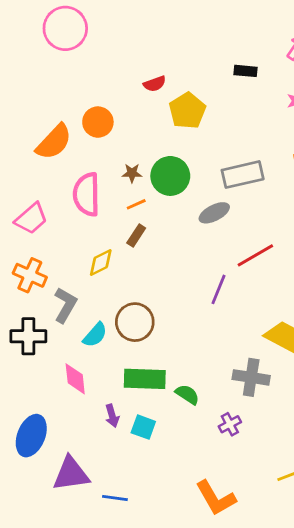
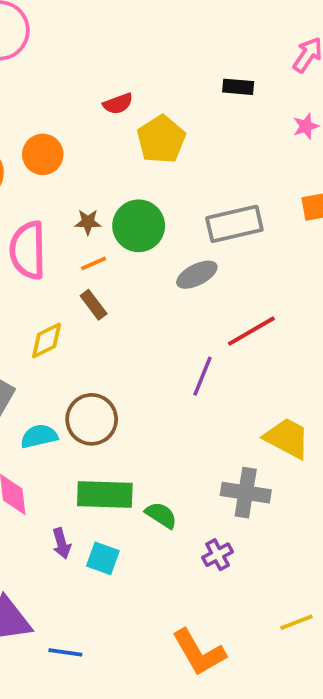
brown rectangle: (136, 236) -> (94, 305), turned -70
cyan semicircle: (95, 335) -> (39, 436), turned -144

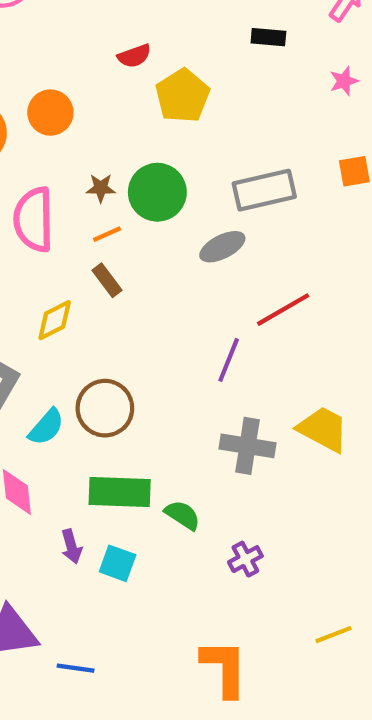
cyan semicircle: (39, 436) -> (46, 427), turned 144
gray cross: (246, 493) -> (247, 446), moved
orange L-shape: (199, 652) -> (224, 668), turned -150

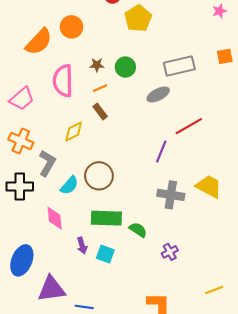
green circle: (157, 192) -> (125, 67), size x0.7

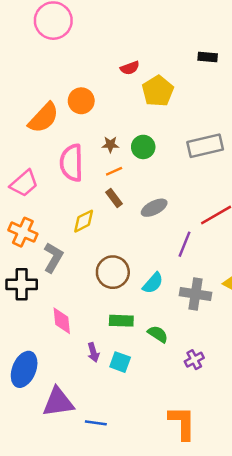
gray ellipse: (158, 94) -> (154, 208), moved
cyan semicircle: (69, 185) -> (153, 283), moved
green rectangle: (106, 218) -> (121, 321), size x0.7

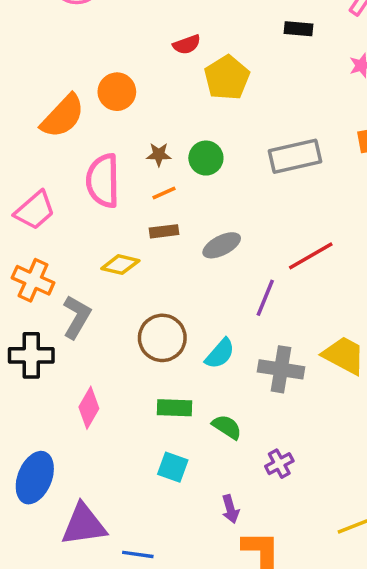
brown rectangle: (114, 198) -> (164, 231), turned -60
yellow diamond: (84, 221) -> (120, 265), turned 40
pink diamond: (62, 321) -> (89, 408), turned 36
purple arrow: (93, 352) -> (230, 509), moved

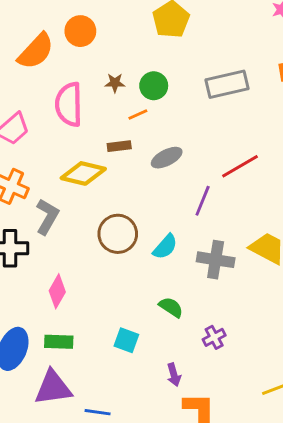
orange line: (164, 193) -> (138, 114), moved
yellow diamond: (120, 265) -> (83, 173), size x1.4
green rectangle: (174, 408) -> (59, 342), moved

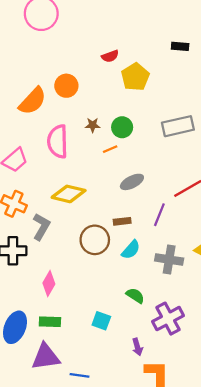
brown rectangle: (119, 146) -> (122, 221), moved
purple cross: (214, 337) -> (168, 319), size x1.8

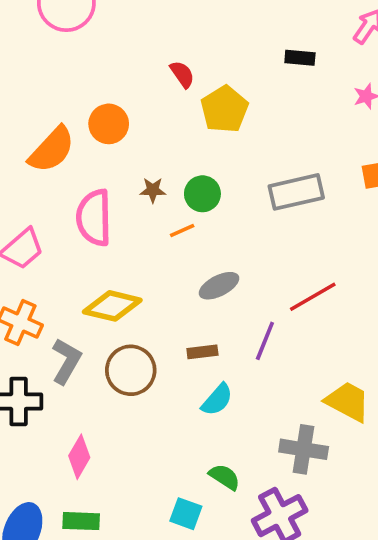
red semicircle: (110, 56) -> (182, 74), turned -105
brown circle: (95, 240) -> (131, 370), moved
gray cross: (169, 260) -> (304, 449), moved
cyan square: (101, 321) -> (186, 514), moved

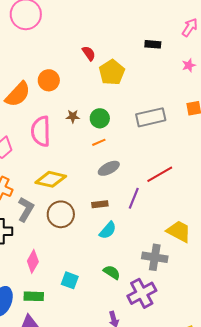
orange line: (182, 231) -> (99, 142), moved
cyan square: (186, 514) -> (70, 280), moved

